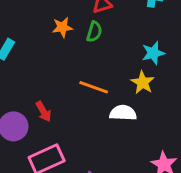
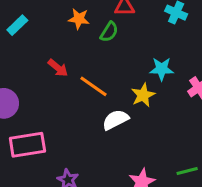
red arrow: (43, 112) -> (58, 68), moved, turned -36
white semicircle: (123, 113) -> (116, 120), turned -45

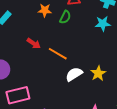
cyan star: (162, 69) -> (103, 24), moved
yellow star: (143, 95) -> (98, 73), moved

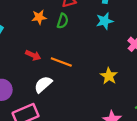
white semicircle: (74, 74) -> (43, 84), moved

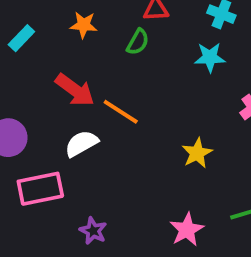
orange star: (39, 17) -> (84, 25), moved
red arrow: (33, 55) -> (75, 90), size x1.5

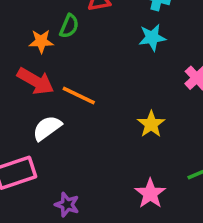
orange star: (84, 25) -> (41, 41), moved
green semicircle: (138, 42) -> (69, 26), moved

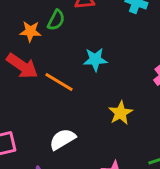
cyan star: (152, 37) -> (95, 60), moved
white semicircle: (47, 128) -> (62, 139), moved

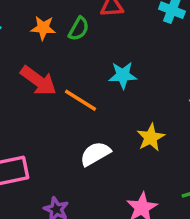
orange star: (30, 31) -> (43, 28), moved
white semicircle: (62, 139) -> (95, 154), moved

